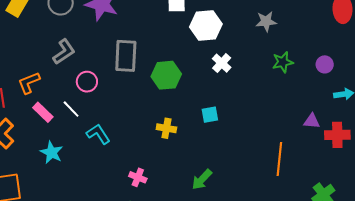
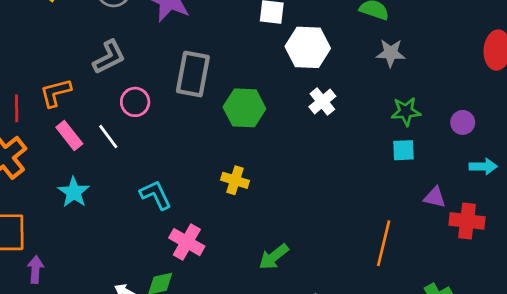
cyan square: (210, 115) -> (404, 150), moved
cyan L-shape: (98, 134) -> (156, 195), moved
pink cross: (138, 177) -> (187, 242), size x1.4

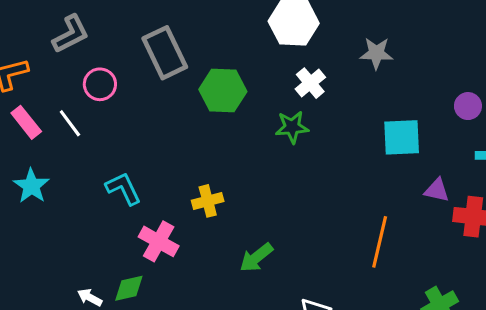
gray star: (391, 53) -> (376, 53), moved
gray rectangle: (193, 74) -> (165, 53), turned -36
green star: (406, 111) -> (292, 127), moved
cyan square: (404, 150) -> (402, 137), size x1.5
yellow cross: (235, 180) -> (208, 201), moved, turned -32

